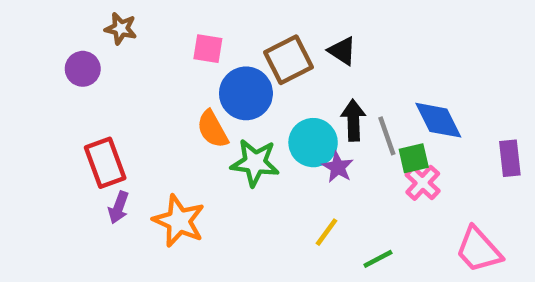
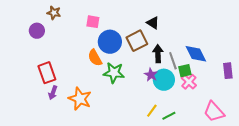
brown square: (288, 60) -> (137, 41), moved
cyan circle: (313, 143) -> (164, 80), moved
yellow line: (326, 232) -> (152, 111), moved

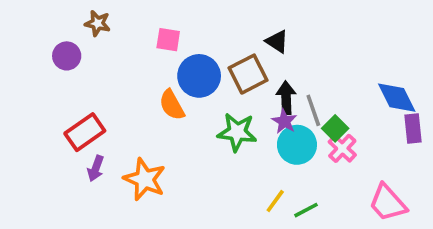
blue diamond: (196, 54) -> (397, 98), moved
green square: (185, 71) -> (335, 128), turned -32
red rectangle: (47, 73) -> (85, 132), turned 75
green star: (114, 73) -> (237, 132), moved
purple star: (151, 75) -> (284, 121), moved

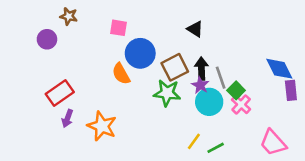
brown square: (248, 74) -> (175, 67), moved

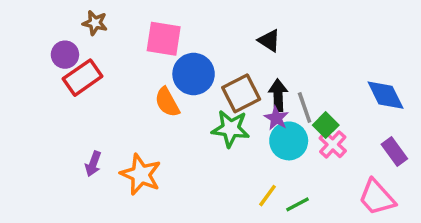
pink square: (119, 28) -> (164, 39), size x1.5
purple rectangle: (291, 90) -> (394, 152), moved, turned -30
red rectangle: (60, 93) -> (83, 78), moved

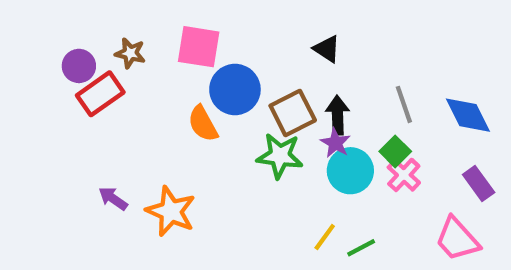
brown star: (95, 23) -> (130, 53), moved
gray line: (305, 107) -> (404, 104), moved
purple arrow: (93, 164) -> (113, 199), turned 105

